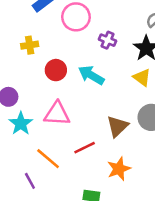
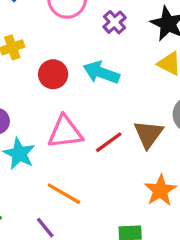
purple cross: (108, 40) -> (115, 22), turned 35
red line: (85, 148) -> (109, 142), moved

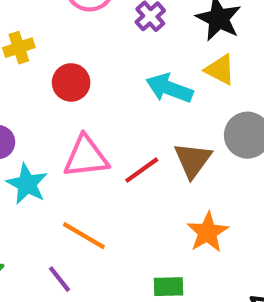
cyan arrow: (101, 73) -> (169, 88), moved

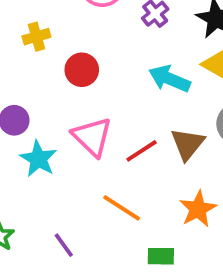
pink triangle: (86, 157) -> (92, 137), turned 48
orange line: (84, 236) -> (122, 208), moved

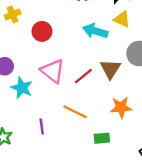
orange star: (198, 209) -> (121, 107), turned 30
purple line: (64, 245) -> (42, 126), moved, turned 35

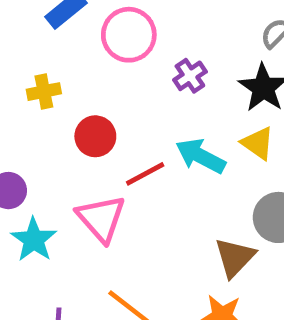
brown triangle: (110, 69) -> (235, 257), moved
red line: (83, 76) -> (145, 174), moved

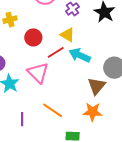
yellow triangle: (258, 143) -> (67, 35), moved
cyan arrow: (201, 156) -> (80, 55), moved

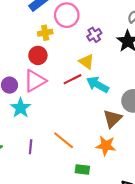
yellow cross: (10, 20) -> (45, 33), moved
red circle: (33, 37) -> (38, 55), moved
pink triangle: (38, 73) -> (35, 81), moved, turned 40

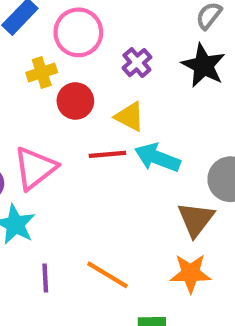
red circle: (38, 55) -> (75, 101), moved
red line: (72, 79) -> (107, 154), turned 30
purple line: (31, 147) -> (45, 278), moved

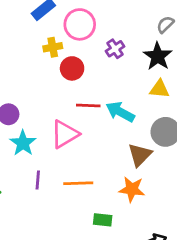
yellow triangle: (130, 117) -> (159, 89), moved, turned -30
pink triangle: (35, 168) -> (65, 134), moved
orange line: (107, 275) -> (78, 183), turned -40

